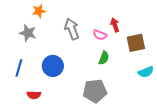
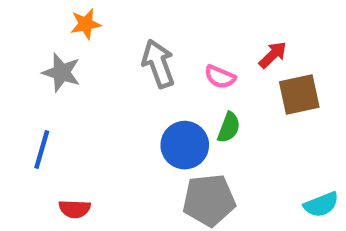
red arrow: (115, 25) -> (273, 55), moved, turned 64
blue circle: (53, 66) -> (185, 145), moved
cyan semicircle: (146, 72) -> (321, 205), moved

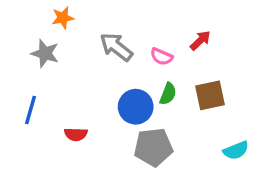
gray arrow: (158, 64) -> (116, 47), turned -32
brown square: (299, 94) -> (210, 95), moved
red semicircle: (75, 209) -> (76, 134), moved

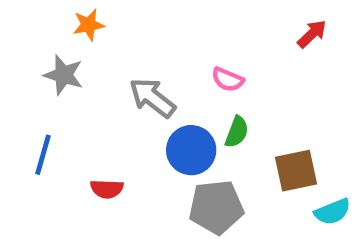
red arrow: (200, 40) -> (312, 34), moved
gray arrow: (116, 47) -> (152, 98), moved
brown square: (210, 95) -> (296, 171), moved

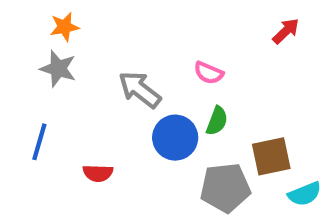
orange star: (89, 25) -> (64, 27), moved
gray pentagon: (216, 207) -> (225, 188), moved

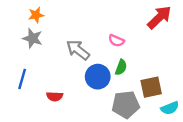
red arrow: (286, 31) -> (159, 17), size x1.6

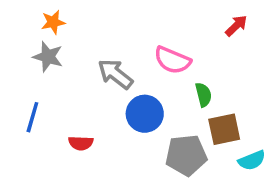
red arrow: (159, 17) -> (236, 26), size x0.6
pink semicircle: (116, 41) -> (172, 60), size x1.5
green semicircle: (121, 67) -> (203, 95), moved, turned -35

